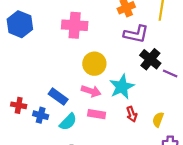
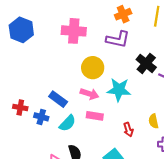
purple L-shape: (136, 34) -> (118, 39), moved
cyan star: (122, 87) -> (119, 90), turned 30
red arrow: (132, 114) -> (128, 130), moved
yellow semicircle: (158, 120) -> (153, 121), turned -32

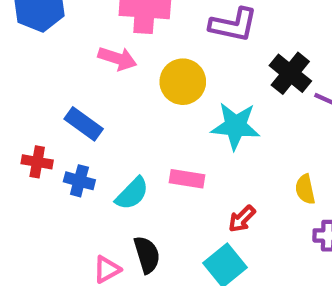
pink arrow: (90, 94) -> (117, 58), moved
blue rectangle: (58, 99) -> (84, 124), moved
red arrow: (128, 130) -> (242, 219), moved, turned 64

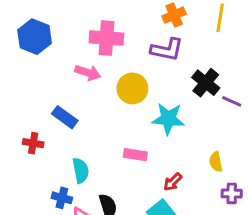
blue cross: (79, 181) -> (62, 198), moved
cyan semicircle: (132, 194) -> (81, 170), moved, turned -55

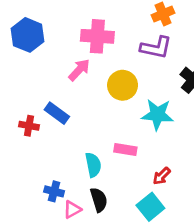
pink arrow: (88, 73) -> (79, 70), turned -65
red cross: (33, 143) -> (29, 126), moved
cyan semicircle: (81, 170) -> (93, 165), moved

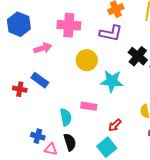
pink arrow: (79, 70) -> (43, 48), moved, turned 30
pink triangle: (72, 210) -> (51, 149), turned 40

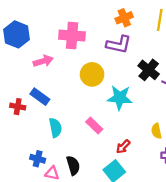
pink rectangle: (89, 106) -> (94, 125), turned 35
cyan semicircle: (66, 117) -> (55, 128), moved

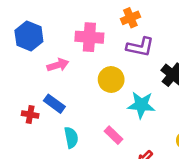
orange cross: (124, 18) -> (130, 18), moved

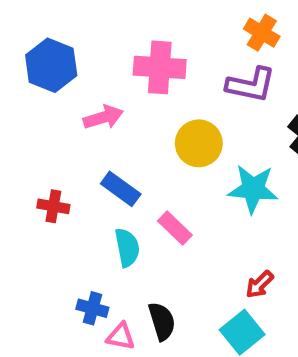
orange cross: (130, 18) -> (262, 33), moved, turned -36
blue rectangle: (54, 104) -> (121, 189), moved
pink rectangle: (114, 135) -> (175, 228), moved

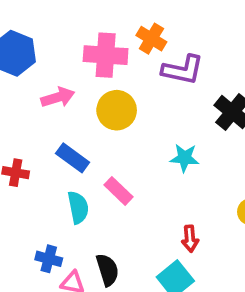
orange cross: (262, 33) -> (151, 39), moved
yellow circle: (199, 143) -> (117, 110), moved
cyan star: (253, 189) -> (185, 158), size x0.7
red arrow: (260, 284) -> (190, 239), turned -50

